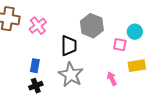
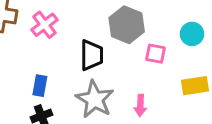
pink square: (120, 45) -> (155, 54), moved
pink arrow: (112, 79) -> (140, 105), moved, turned -152

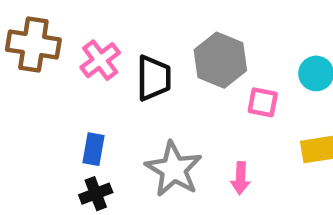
black trapezoid: (92, 55) -> (154, 78), moved

